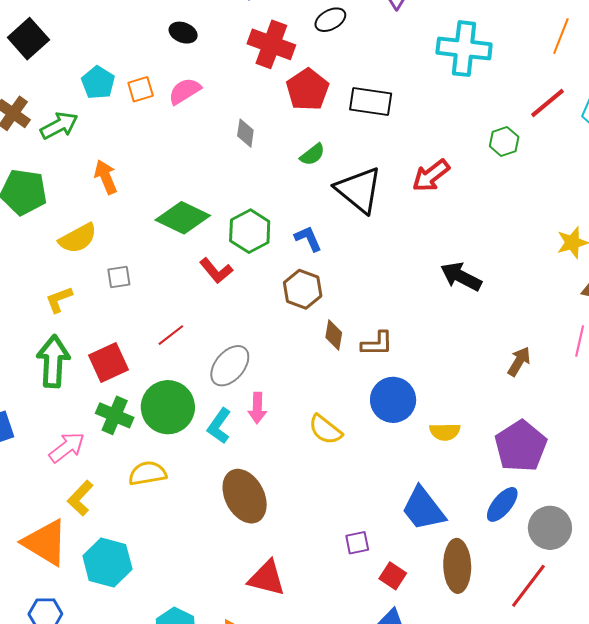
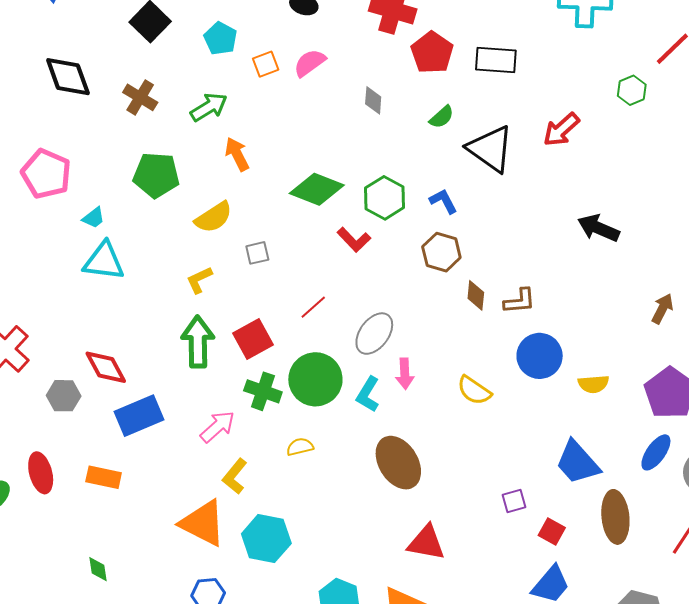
cyan pentagon: (98, 83) -> (220, 38), moved
green arrow: (59, 126) -> (209, 107), moved
yellow semicircle: (147, 473) -> (300, 447), size x0.7

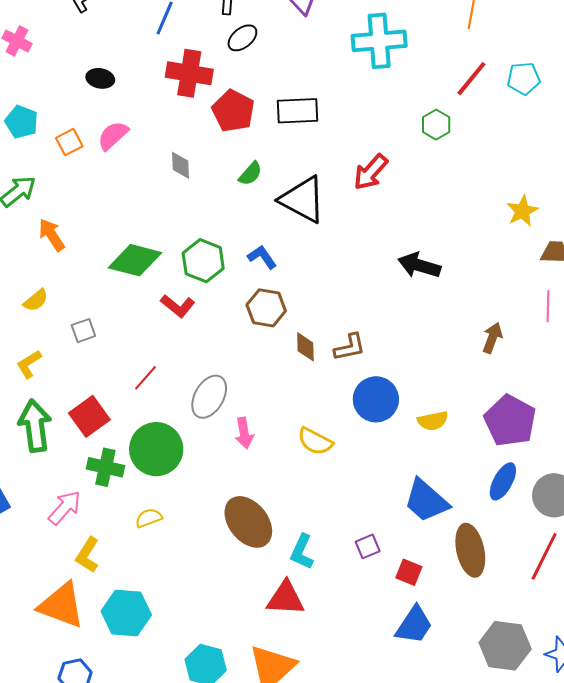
yellow semicircle: (214, 217) -> (36, 300), size x0.7
cyan L-shape: (368, 394) -> (302, 552), moved

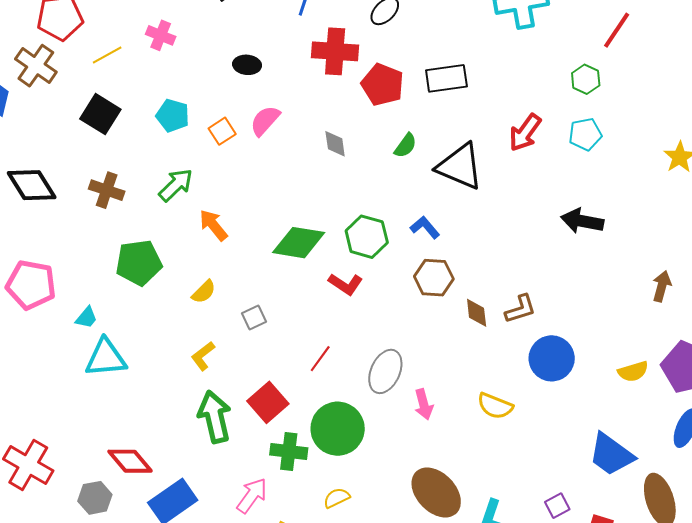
cyan pentagon: (524, 78) -> (585, 134), moved
yellow semicircle: (433, 421) -> (633, 371), moved

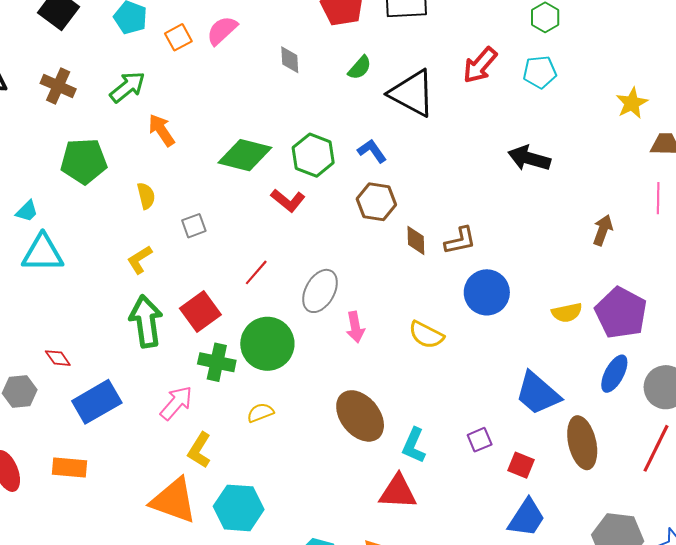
yellow semicircle: (204, 292) -> (146, 196), turned -64
red diamond: (130, 461) -> (58, 358), size x0.6

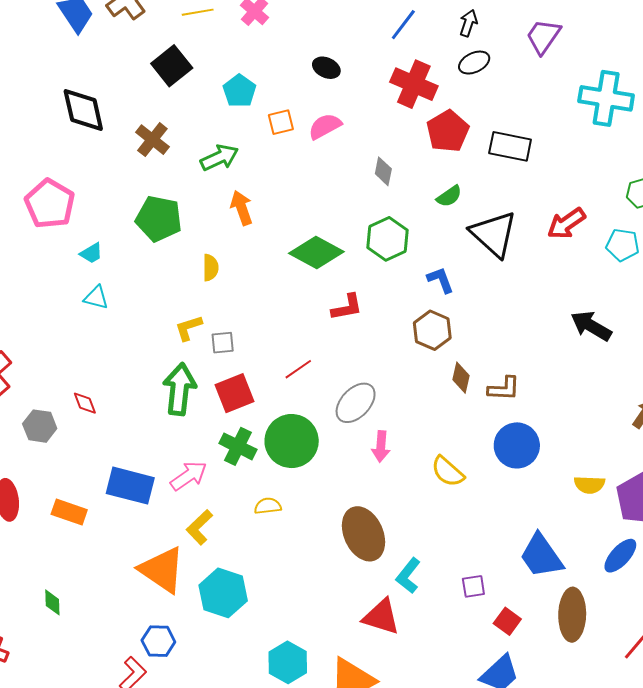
green hexagon: (313, 155) -> (387, 239), moved
red L-shape: (288, 200) -> (347, 307), turned -64
gray square: (194, 226) -> (223, 343), moved
cyan triangle: (43, 253) -> (96, 298), size x0.6
blue rectangle: (97, 402) -> (130, 486), moved, turned 30

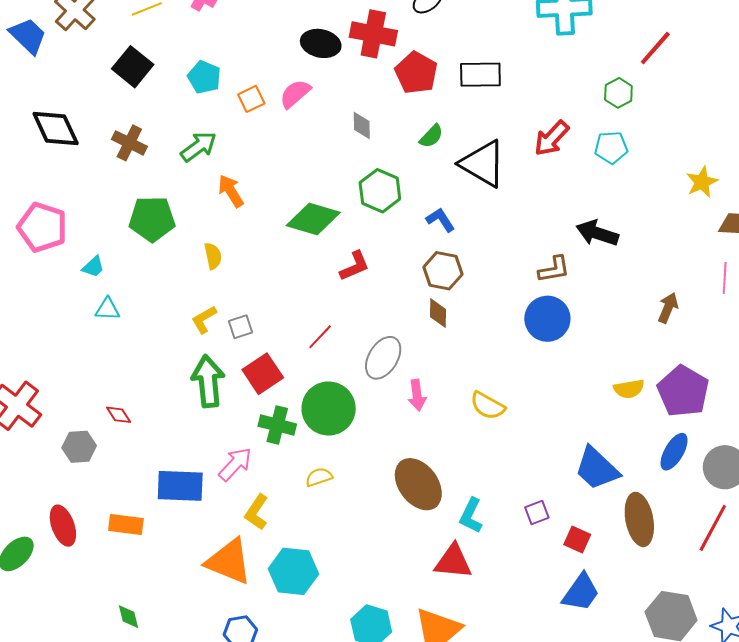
black ellipse: (326, 68) -> (321, 43), moved, size x1.4
brown diamond: (461, 378) -> (438, 313), moved
brown L-shape: (504, 389) -> (554, 269), moved
blue circle: (517, 445) -> (547, 319), moved

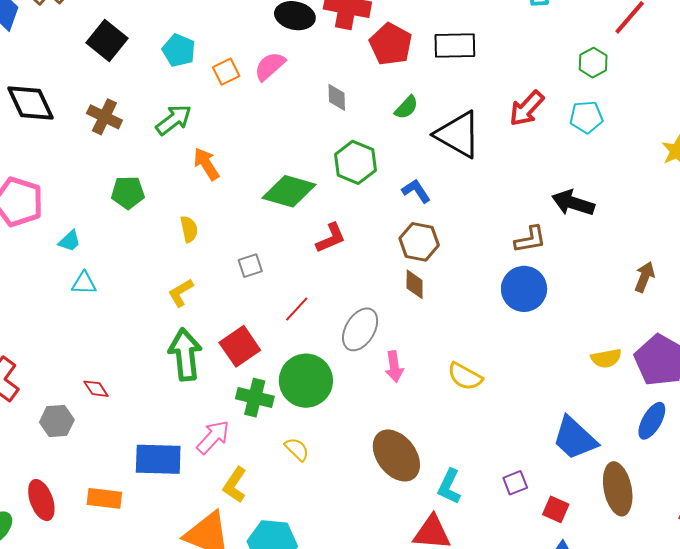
green pentagon: (152, 219) -> (128, 193), size x0.7
gray square: (240, 327) -> (250, 266), moved
yellow semicircle: (319, 477) -> (297, 449), turned 64

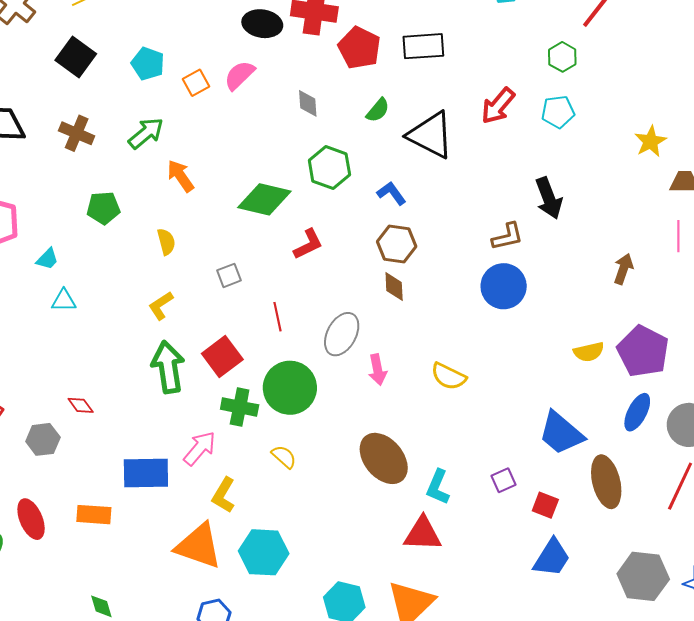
black arrow: (573, 203) -> (549, 198), turned -126
red line: (297, 309) -> (278, 317), turned -52

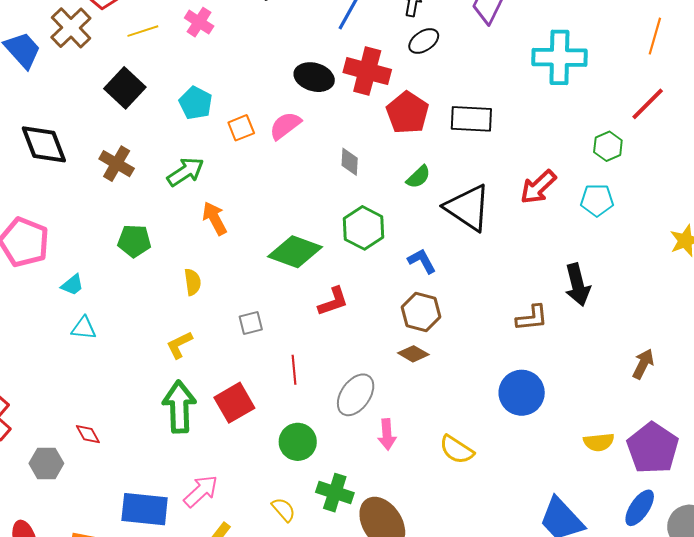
brown diamond: (394, 286) -> (413, 354), turned -64
blue circle: (504, 286) -> (522, 393), moved
green circle: (290, 388) -> (298, 442), size x0.7
green cross: (240, 407) -> (335, 493), moved

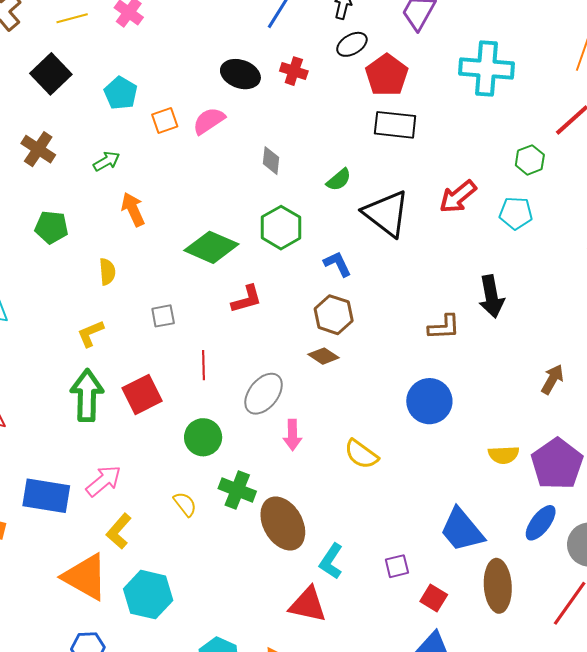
red cross: (367, 71) -> (294, 71), size x0.6
red pentagon: (407, 113) -> (387, 75), moved
green arrow: (185, 172) -> (107, 161), size x0.7

